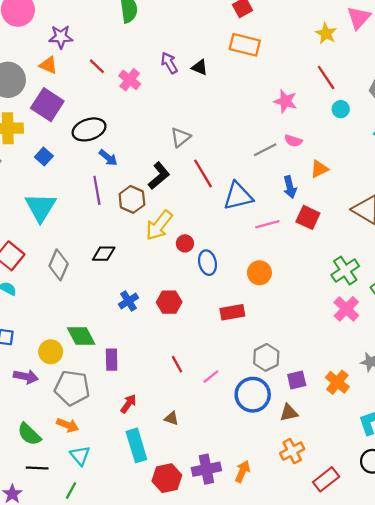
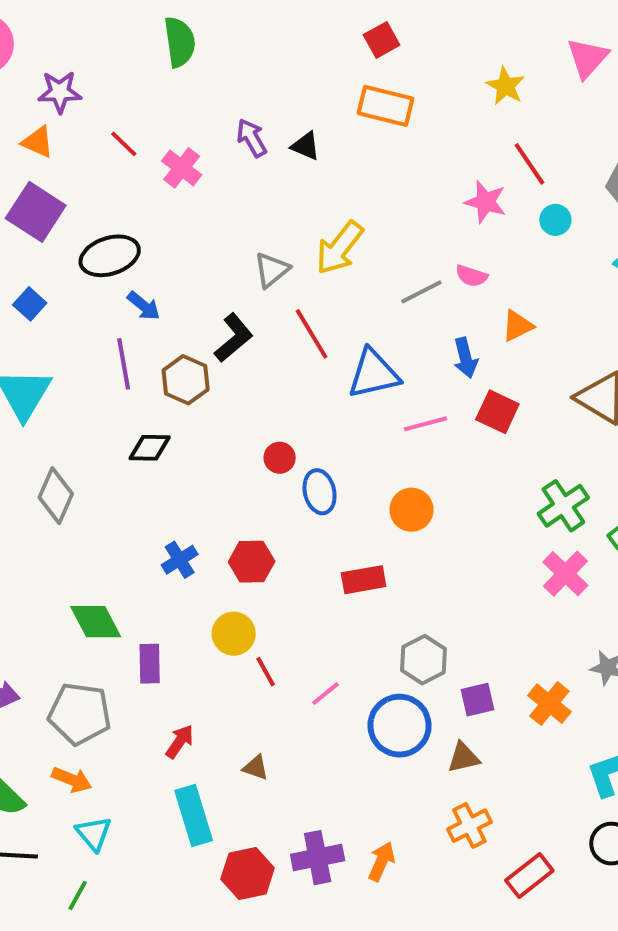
yellow star: (326, 34) -> (505, 86), moved
pink star: (285, 101) -> (485, 202), moved
yellow arrow: (159, 225) -> (340, 248), moved
black diamond: (104, 254) -> (150, 448), moved
yellow circle: (51, 352) -> (234, 634), moved

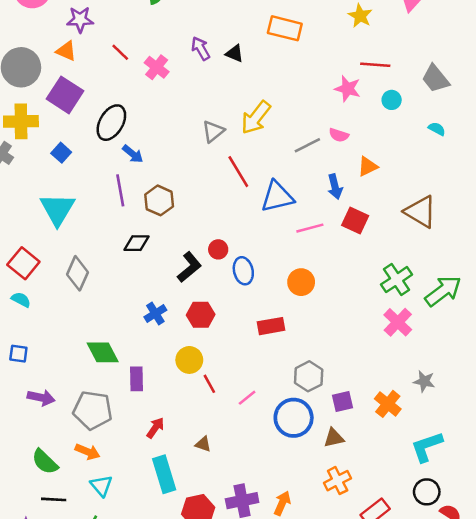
red line: (529, 164) -> (375, 65), turned -52
black ellipse: (110, 256) -> (111, 123), turned -42
black L-shape: (234, 338) -> (189, 267), moved

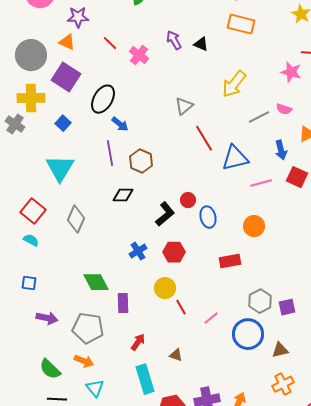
yellow arrow: (256, 118) -> (234, 84), moved
purple square: (343, 401) -> (287, 307), moved

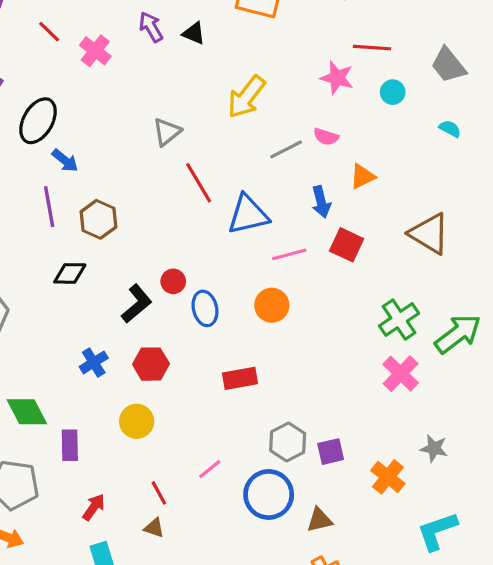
orange circle: (254, 226) -> (272, 305), moved
red line: (181, 307) -> (159, 493), moved

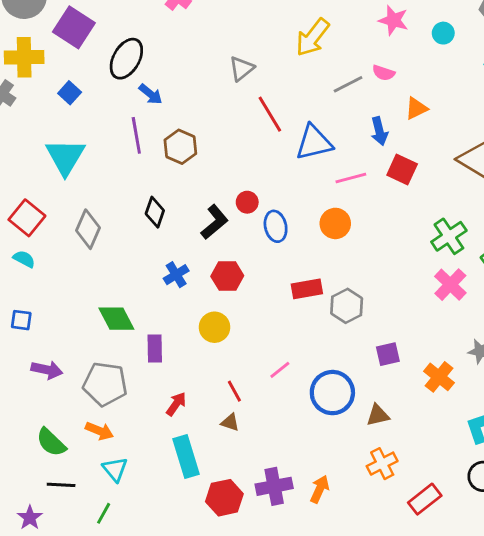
black diamond: (70, 273) -> (155, 212), moved, turned -72
gray hexagon: (288, 442) -> (347, 306), moved

